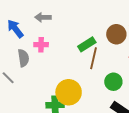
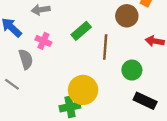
green rectangle: (87, 44) -> (81, 31), moved
pink cross: (41, 45) -> (43, 41), turned 32

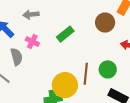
brown line: (105, 47) -> (86, 74), moved

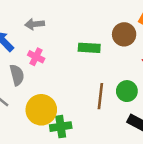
green rectangle: (65, 34) -> (89, 48), moved, turned 42
yellow circle: (65, 85) -> (41, 110), moved

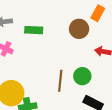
green rectangle: (89, 48) -> (34, 30), moved

